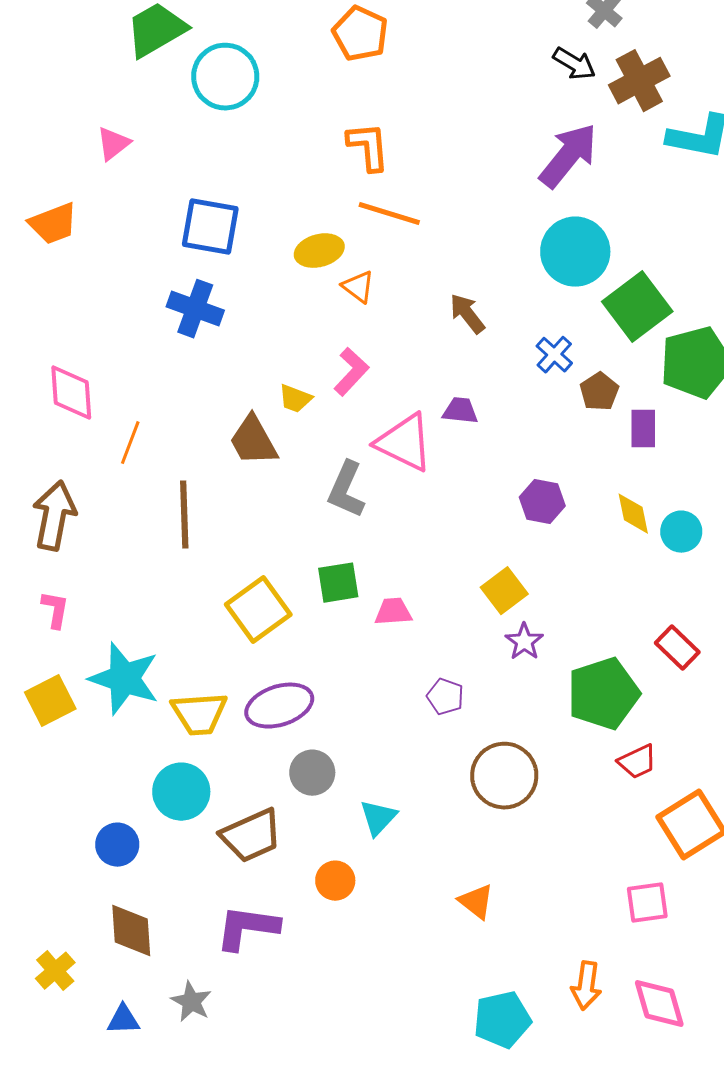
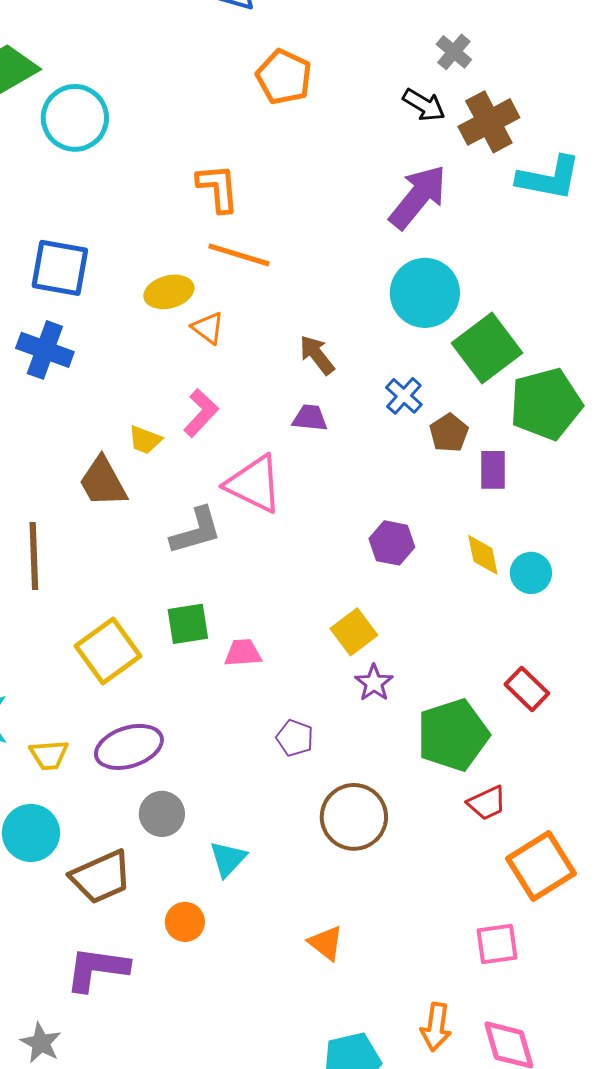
orange pentagon: (360, 34) -> (284, 77), moved
purple trapezoid: (460, 411) -> (310, 418), moved
gray L-shape: (346, 490) -> (196, 531), turned -130
yellow trapezoid: (199, 714) -> (49, 755), size x0.7

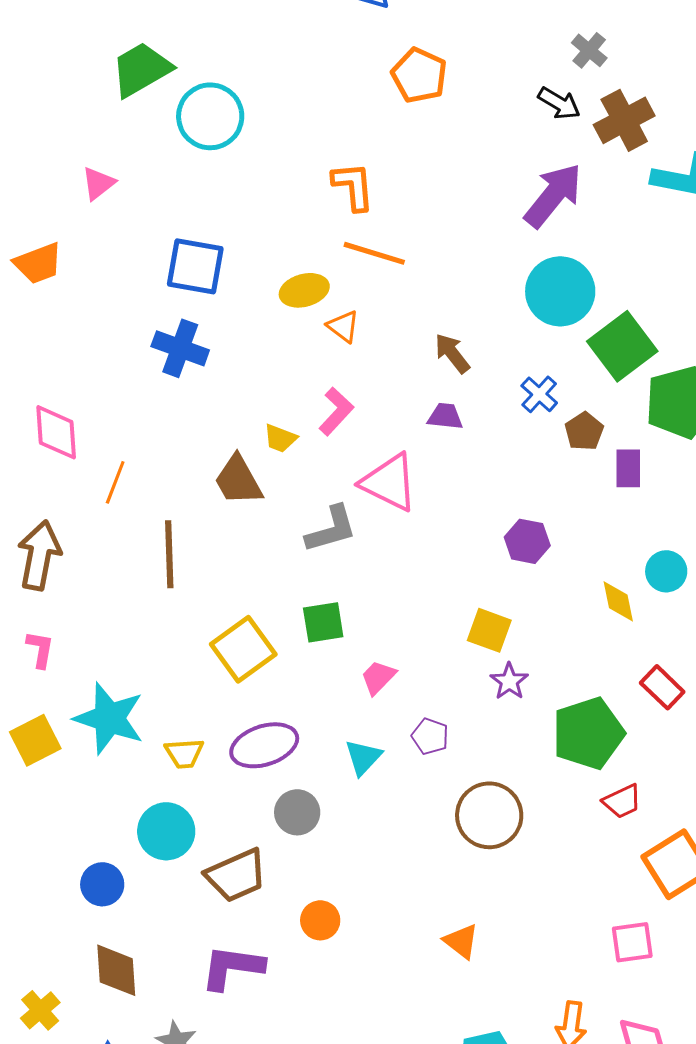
yellow diamond: (483, 555) -> (618, 601), moved
yellow square: (354, 632) -> (489, 630), turned -33
pink trapezoid: (243, 653) -> (378, 677), moved, turned -42
cyan triangle: (228, 859) -> (363, 757), moved

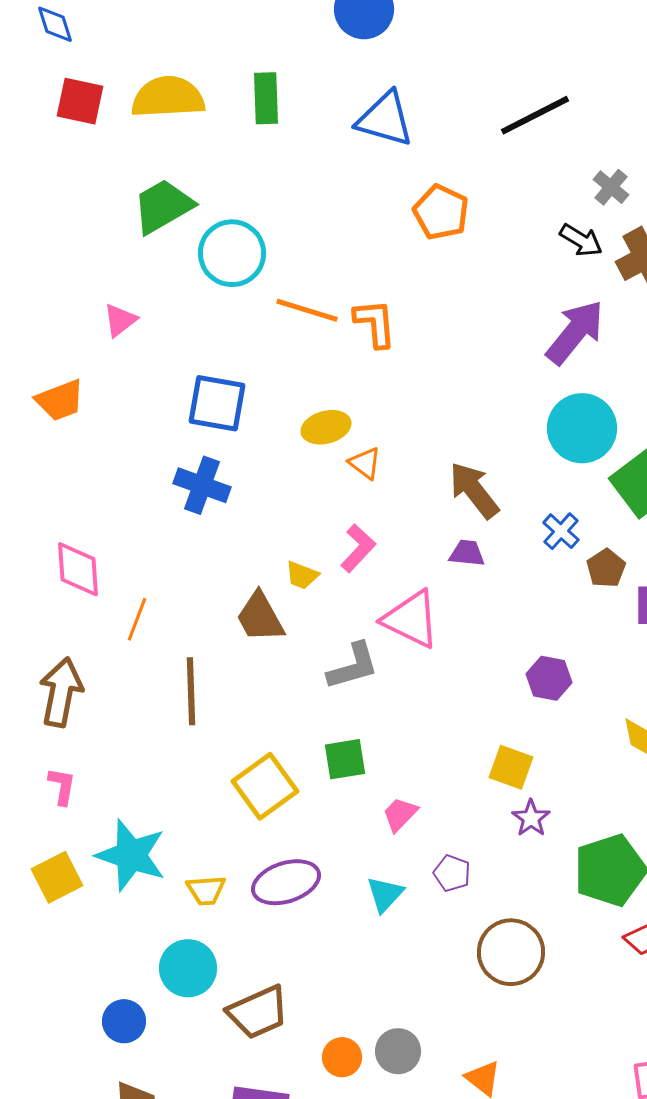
orange line: (374, 253) -> (307, 310), moved
brown arrow: (452, 353) -> (474, 490), size x1.4
gray circle: (297, 812) -> (398, 1051), moved

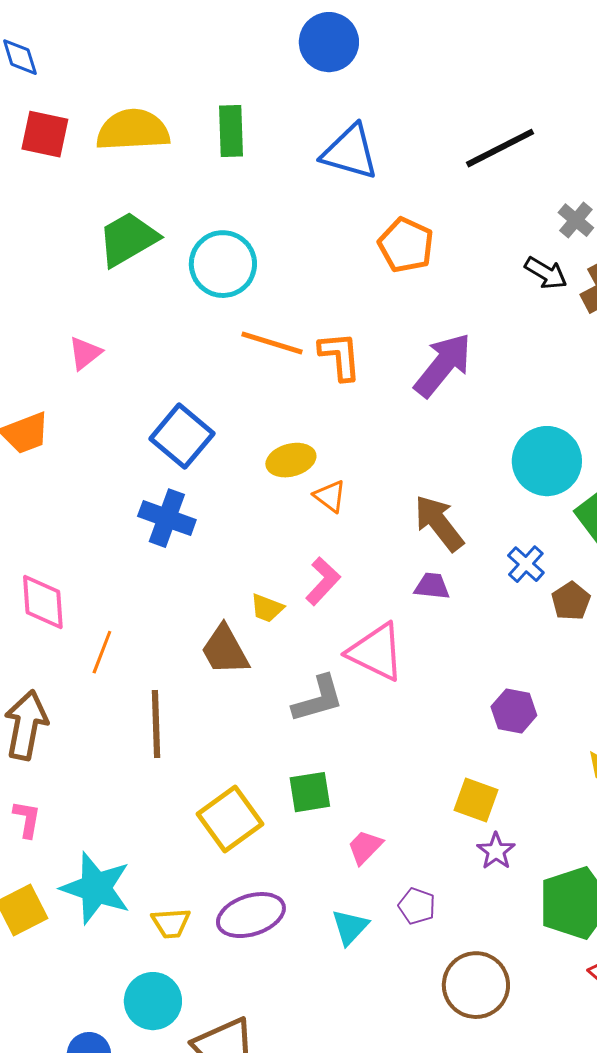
cyan circle: (232, 253) -> (223, 264), moved
purple arrow: (575, 332) -> (443, 365), moved
blue square: (217, 403) -> (182, 436), turned 30

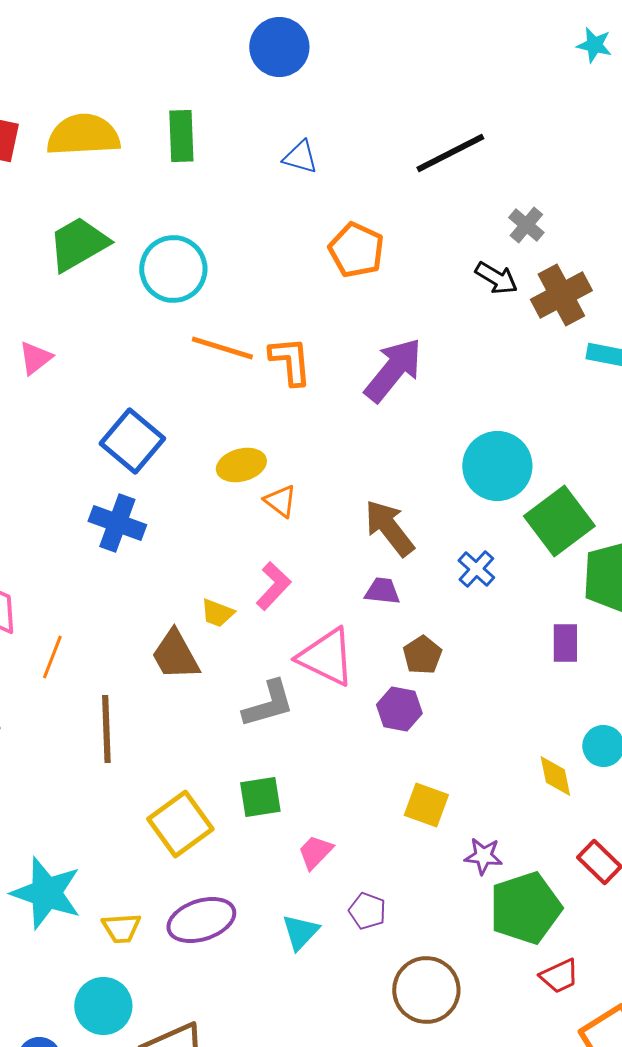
blue triangle: (350, 152) -> (300, 157), size x0.6
brown pentagon: (571, 601) -> (422, 655), moved
purple hexagon: (514, 711) -> (399, 709), moved
purple star: (496, 851) -> (483, 856), moved, turned -30

